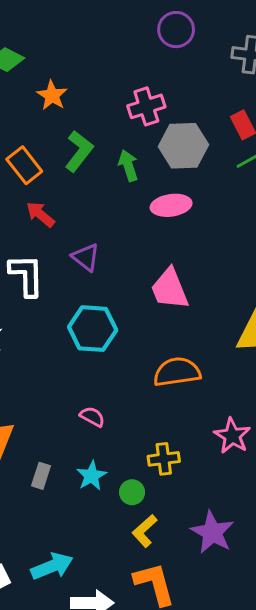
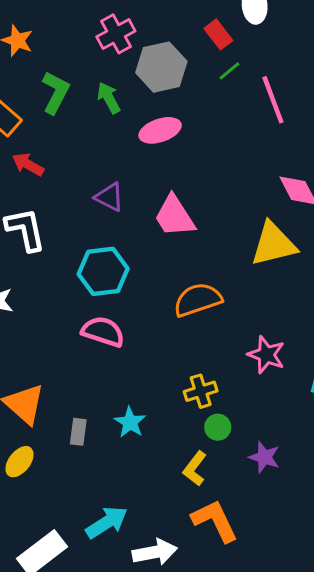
purple triangle: (86, 257) -> (109, 197), moved
pink semicircle: (92, 417) -> (103, 332), moved, size x1.6
green circle: (132, 492) -> (218, 427), moved
purple star: (212, 532) -> (264, 457), size x0.7

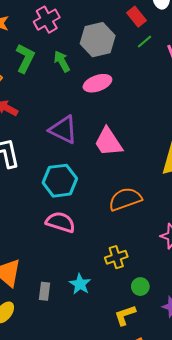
pink cross: (116, 34) -> (47, 20), moved
purple triangle: (109, 197) -> (63, 130), size x1.4
yellow cross: (201, 391) -> (116, 257), moved
yellow L-shape: (195, 469) -> (125, 315), turned 35

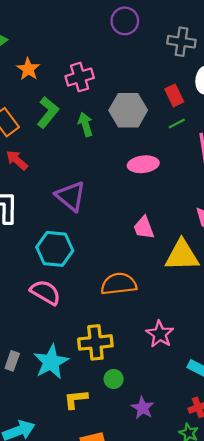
pink ellipse: (97, 83) -> (143, 164), moved
pink trapezoid: (108, 142) -> (144, 228), moved, size x0.7
yellow cross: (116, 257) -> (95, 342), size x1.4
cyan star: (80, 284) -> (51, 362), size x1.5
yellow L-shape: (125, 315) -> (76, 399), moved

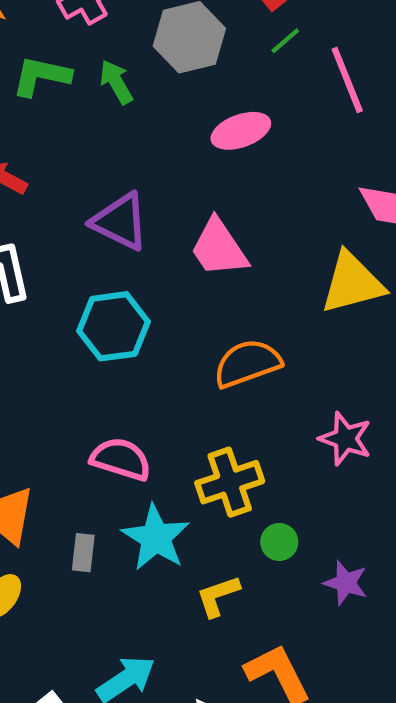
green L-shape: (48, 112) -> (41, 76), turned -104
pink trapezoid: (144, 228) -> (219, 248), moved, size x1.4
pink semicircle: (45, 292) -> (121, 459), moved

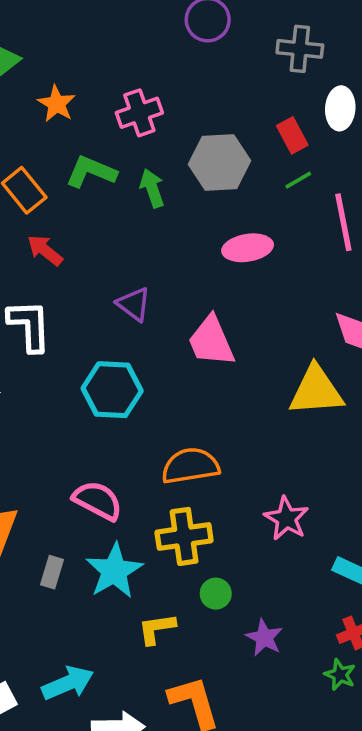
purple triangle: (120, 222) -> (134, 304), size x0.7
orange semicircle: (247, 363) -> (190, 466), moved

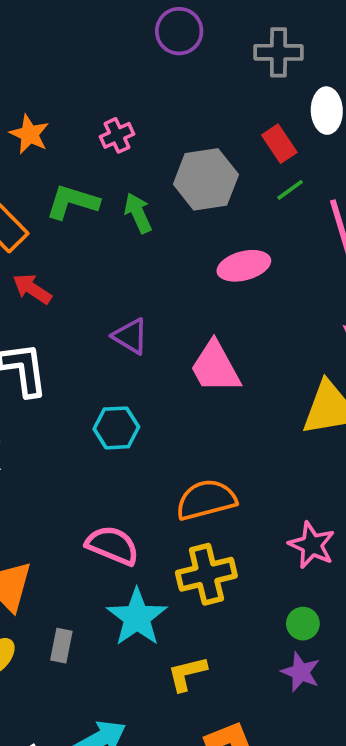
pink cross: (139, 113) -> (117, 135), size x0.7
cyan hexagon: (112, 390) -> (116, 428), size x0.7
gray rectangle: (52, 572) -> (61, 646), moved
green circle: (216, 594) -> (303, 624), moved

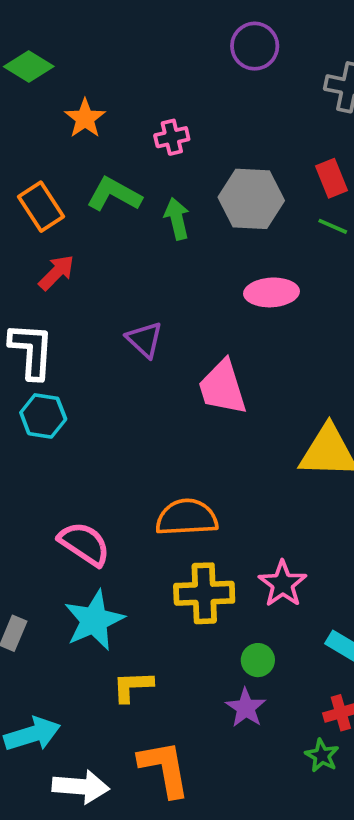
green line: (290, 190) -> (333, 226), turned 48
red arrow: (32, 289) -> (56, 273), turned 90
cyan hexagon: (116, 428) -> (43, 416), moved
yellow cross: (206, 574) -> (204, 593), moved

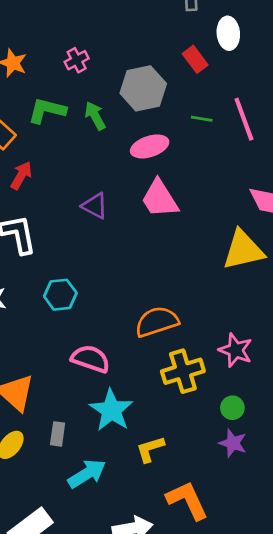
green line: (333, 226) -> (202, 119), moved
pink ellipse: (272, 292) -> (150, 146), moved
pink trapezoid: (223, 387) -> (160, 199), moved
cyan hexagon: (43, 416) -> (60, 295), moved
cyan arrow: (32, 734) -> (87, 474), moved

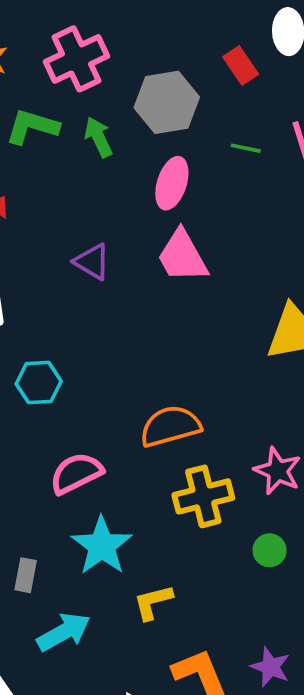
pink cross: (77, 60) -> (77, 59), size x1.8
pink ellipse: (150, 146) -> (172, 183), turned -57
pink semicircle: (90, 359) -> (76, 473), turned -48
purple star: (233, 443) -> (270, 667), moved

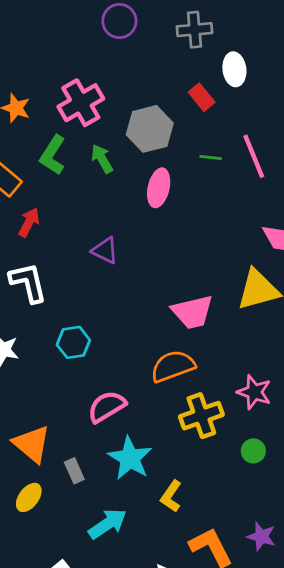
green L-shape: (32, 127) -> (53, 155), turned -69
pink trapezoid: (182, 256) -> (192, 312), moved, turned -69
gray rectangle: (26, 575) -> (74, 471), moved, turned -30
yellow L-shape: (153, 602) -> (171, 496), turned -36

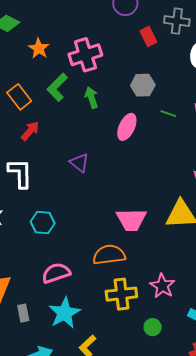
red rectangle: (202, 97) -> (148, 36), moved
gray hexagon: (150, 129) -> (143, 85), moved, size x0.7

